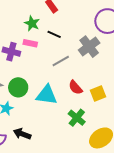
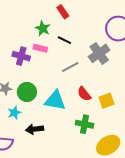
green cross: (77, 118) -> (84, 124), turned -30
black arrow: (22, 134) -> (35, 129), moved, turned -30

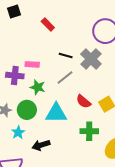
green star: (43, 28) -> (38, 87), moved
black line: (64, 40) -> (66, 55), moved

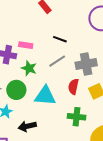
gray cross: (91, 59) -> (86, 64), moved, turned 30
red semicircle: (83, 102) -> (73, 87), turned 56

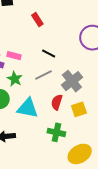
gray cross: (86, 64) -> (72, 81), turned -35

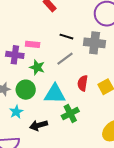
gray cross: (72, 81) -> (95, 43), moved, turned -35
green cross: (56, 132) -> (70, 114), moved, turned -30

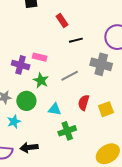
black line: (66, 37) -> (76, 40), moved, turned -40
cyan triangle: (55, 94) -> (55, 109), size x0.6
black arrow: (39, 125) -> (29, 148), moved

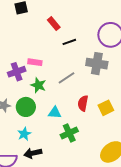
purple cross: (21, 65) -> (17, 72), turned -30
cyan star: (14, 122) -> (24, 134), moved

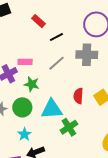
gray line: (66, 78) -> (56, 63), moved
cyan triangle: (55, 113) -> (52, 109), size x1.6

